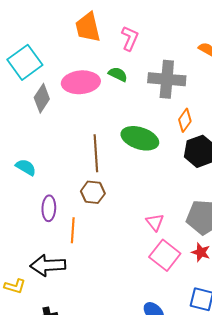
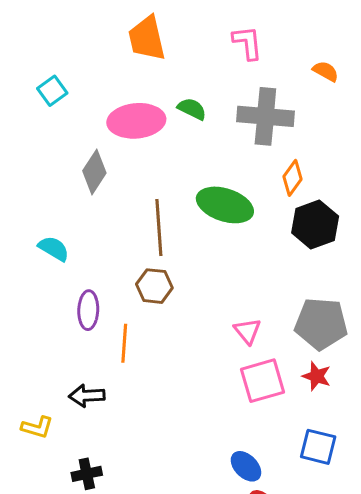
pink L-shape: (130, 38) -> (247, 43), moved, turned -30
cyan square: (25, 62) -> (52, 91), size x0.6
gray diamond: (42, 98) -> (94, 172), moved
pink square: (165, 255) -> (262, 381), turned 36
black arrow: (48, 265) -> (87, 396), size x0.7

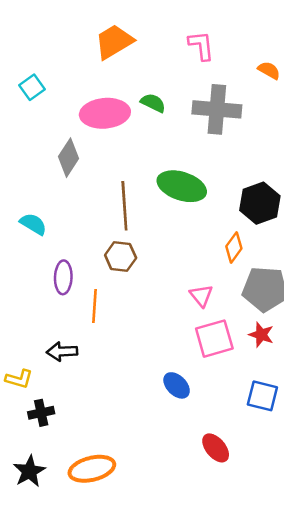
orange trapezoid: (147, 38) -> (114, 42), turned 72
orange diamond: (293, 178) -> (234, 247), moved
blue ellipse: (246, 466) -> (177, 385), moved
black cross: (87, 474) -> (41, 413), moved

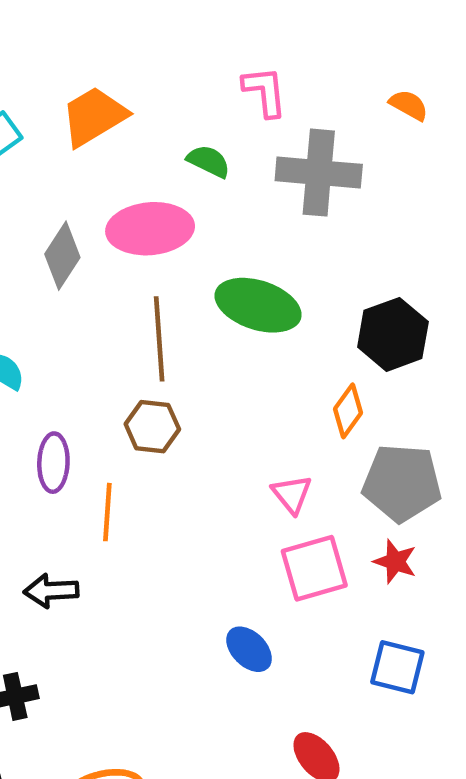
orange trapezoid: (114, 42) -> (94, 116), moved
pink L-shape: (201, 46) -> (265, 92), moved
pink ellipse: (105, 113) -> (150, 229), moved

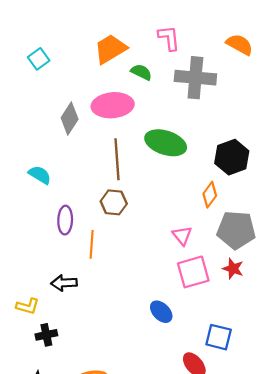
orange semicircle: (409, 105) -> (240, 45), size x1.4
orange trapezoid: (94, 116) -> (110, 49), moved
blue square: (397, 667) -> (219, 337), moved

